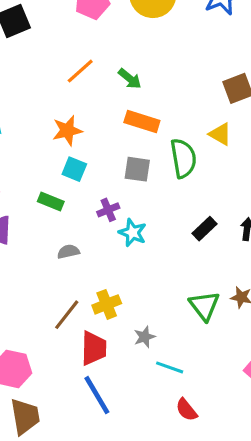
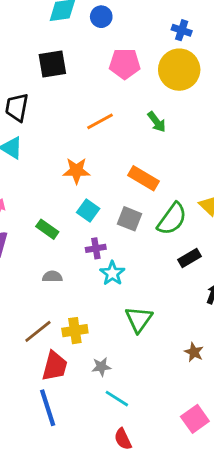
green arrow: (130, 79) -> (157, 122), moved
green semicircle: (183, 158) -> (172, 219), turned 32
cyan square: (74, 169) -> (88, 210), moved
black rectangle: (205, 229) -> (189, 258), moved
green triangle: (204, 306) -> (139, 319), moved

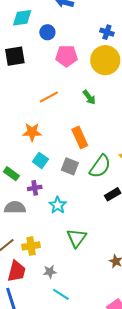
blue circle: (101, 17) -> (47, 32), moved
orange rectangle: (143, 178) -> (80, 137), turned 35
purple cross: (96, 248) -> (35, 188), moved
gray semicircle: (52, 277) -> (15, 207), size x1.5

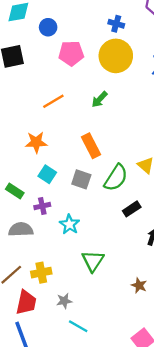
green arrow: (89, 97) -> (100, 99), turned 84

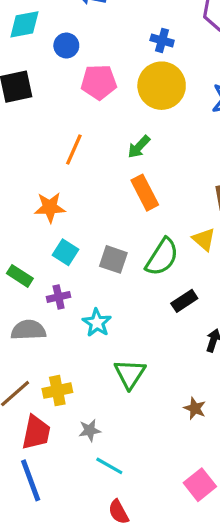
orange line: (53, 101) -> (74, 150), turned -35
orange rectangle: (91, 146) -> (145, 193), moved

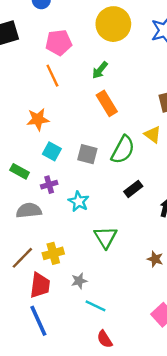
pink pentagon: (99, 82) -> (59, 42), moved
orange line: (74, 150) -> (52, 76), turned -45
black rectangle: (184, 301) -> (133, 189), moved

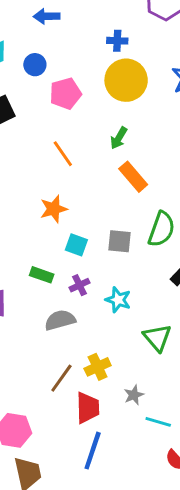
pink pentagon: (59, 42) -> (65, 94), moved
blue line: (38, 321) -> (93, 451), turned 52

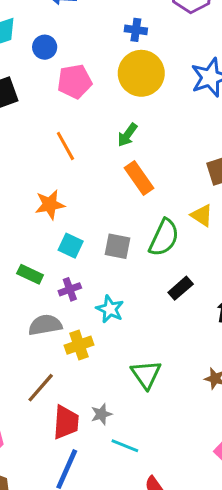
green triangle: (157, 338) -> (146, 374), moved
yellow cross: (98, 367) -> (79, 345), moved
gray star: (134, 395) -> (101, 414), moved
cyan line: (158, 422) -> (125, 446), moved

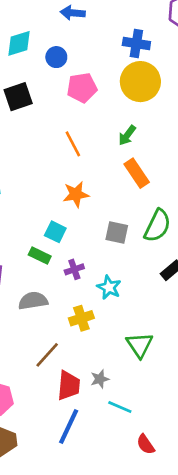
blue cross: (136, 30) -> (136, 44), size x1.4
orange star: (50, 205) -> (76, 194), moved
cyan square: (71, 246) -> (55, 232), moved
gray semicircle: (45, 325) -> (33, 301), moved

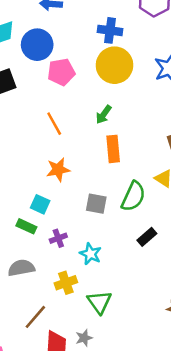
blue circle: (56, 57) -> (37, 45), size x1.6
orange rectangle: (137, 173) -> (113, 149), turned 30
green triangle: (140, 345) -> (99, 302), moved

